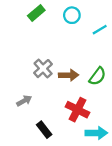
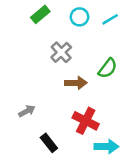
cyan line: (100, 30) -> (110, 19), moved
gray cross: (43, 69) -> (61, 52), moved
green semicircle: (97, 76) -> (108, 68), moved

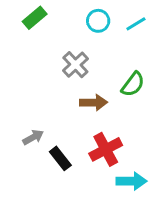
green rectangle: (40, 14) -> (35, 18), moved
red cross: (86, 121) -> (106, 149), turned 35
black rectangle: (49, 143) -> (60, 158), moved

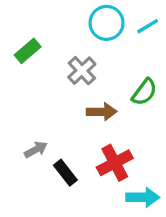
green rectangle: (35, 18) -> (28, 51), moved
cyan circle: (98, 21) -> (107, 23), size x1.4

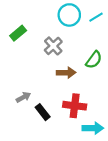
red cross: (115, 163) -> (75, 106), turned 35

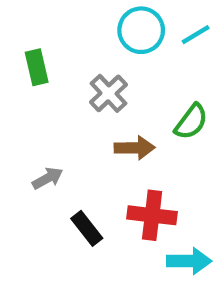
green rectangle: (18, 33) -> (37, 67), turned -63
gray arrow: (23, 97) -> (48, 178), moved

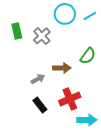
gray cross: (108, 93) -> (42, 36), moved
gray arrow: (48, 178) -> (38, 79), moved
red cross: (152, 215) -> (70, 99), turned -30

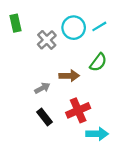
cyan circle: (65, 14) -> (74, 28), moved
cyan line: (90, 16) -> (99, 26), moved
green rectangle: (17, 31) -> (15, 23), moved

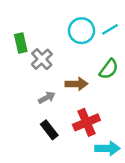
green rectangle: (15, 23) -> (21, 43), moved
gray cross: (47, 40) -> (42, 59), moved

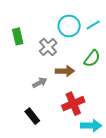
gray cross: (42, 59) -> (48, 47), moved
black rectangle: (49, 130) -> (32, 116), moved

